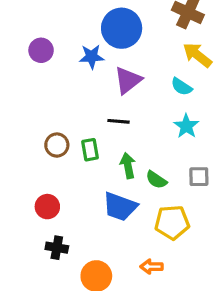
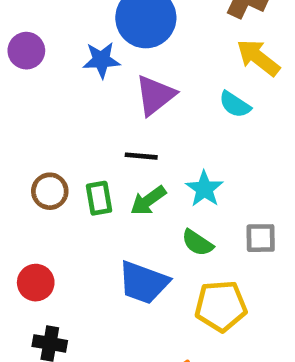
cyan star: (186, 126) -> (204, 189), moved
green arrow: (128, 166) -> (148, 201), moved, turned -115

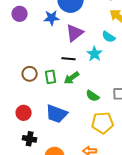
cyan star: (204, 189) -> (95, 54), moved
blue trapezoid: (143, 283) -> (57, 114), moved

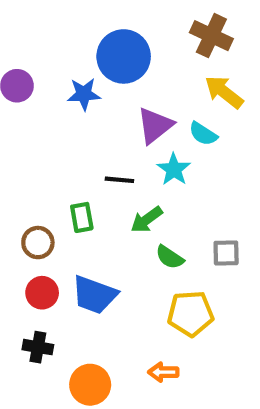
purple triangle: (75, 33) -> (155, 125), moved
brown circle: (30, 74) -> (38, 243), moved
green arrow: (72, 78) -> (147, 220), moved
red circle: (24, 113) -> (42, 293), moved

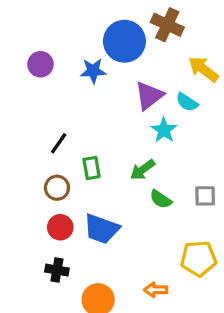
brown cross: (211, 36) -> (167, 25), moved
black line: (119, 180) -> (59, 143), moved, turned -60
yellow pentagon: (191, 314) -> (199, 259), moved

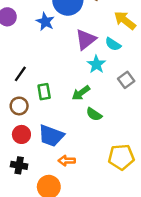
blue star: (93, 71) -> (45, 22), turned 30
gray square: (205, 196) -> (126, 80), moved, turned -35
orange arrow: (156, 290) -> (67, 161), moved

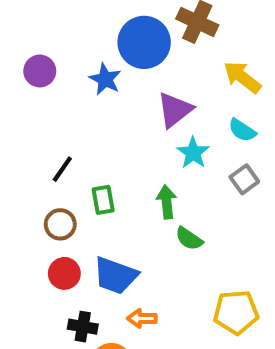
cyan semicircle: (113, 44) -> (242, 130), moved
green arrow: (81, 93) -> (167, 202), turned 120
black cross: (19, 165) -> (83, 327), moved

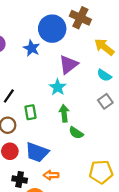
cyan star: (193, 153) -> (58, 87), moved

